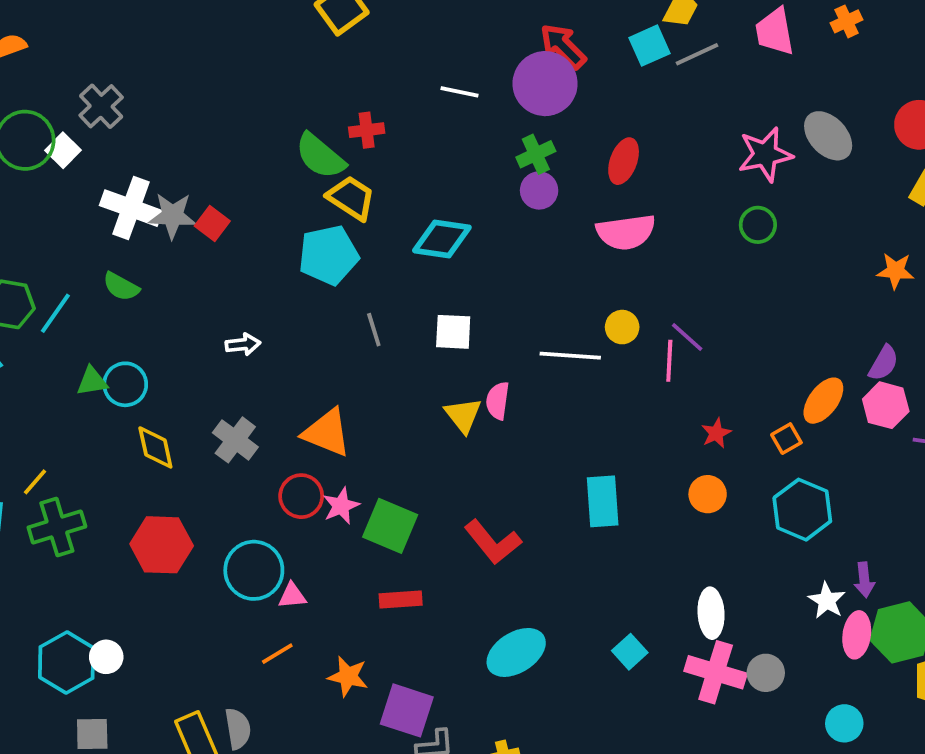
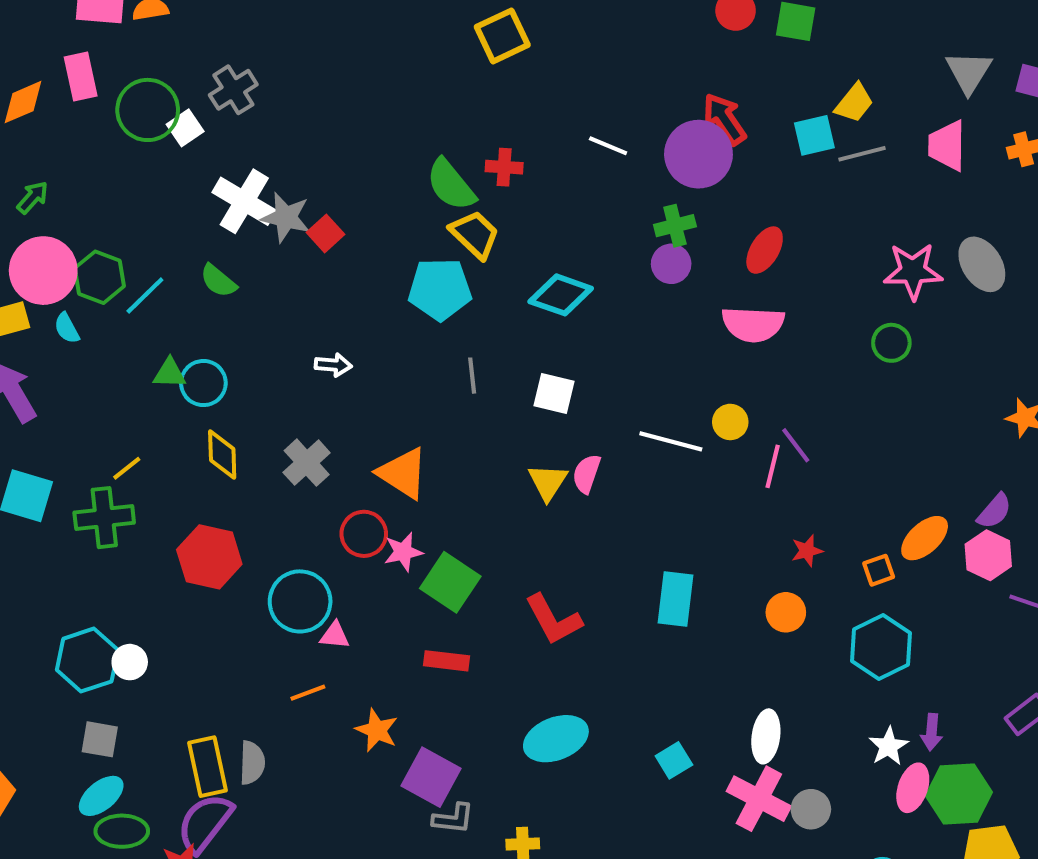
yellow line: (35, 482) -> (127, 468), moved

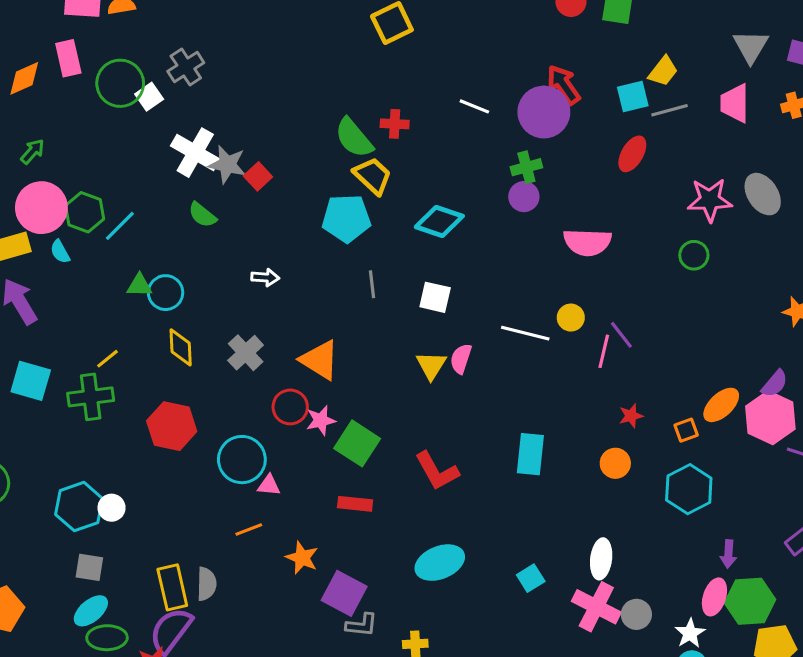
red ellipse: (765, 250) -> (632, 154), moved
green semicircle: (218, 281) -> (202, 215), moved
pink hexagon: (988, 555) -> (770, 418), size x1.4
white star: (888, 746) -> (690, 633), moved

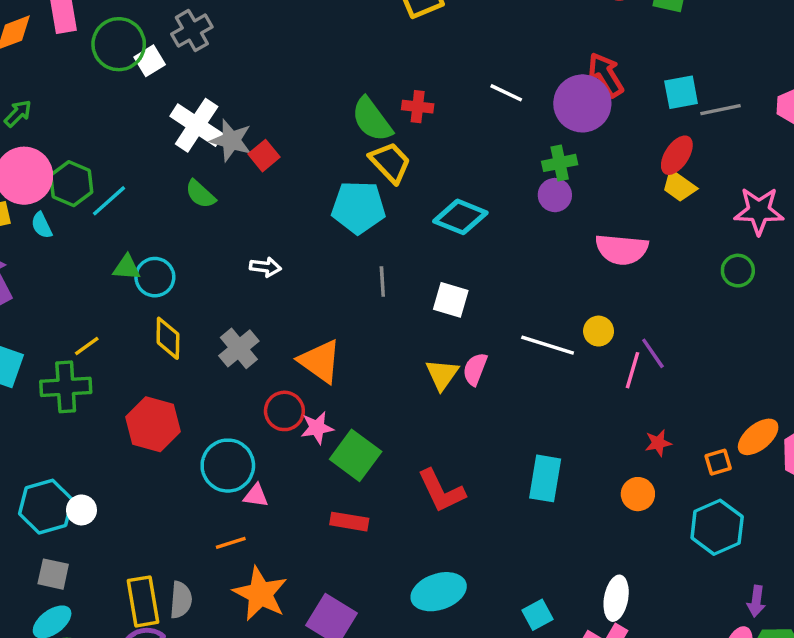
yellow trapezoid: (663, 71) -> (679, 186), moved, turned 84
orange star: (302, 558) -> (260, 594), moved, size x1.5

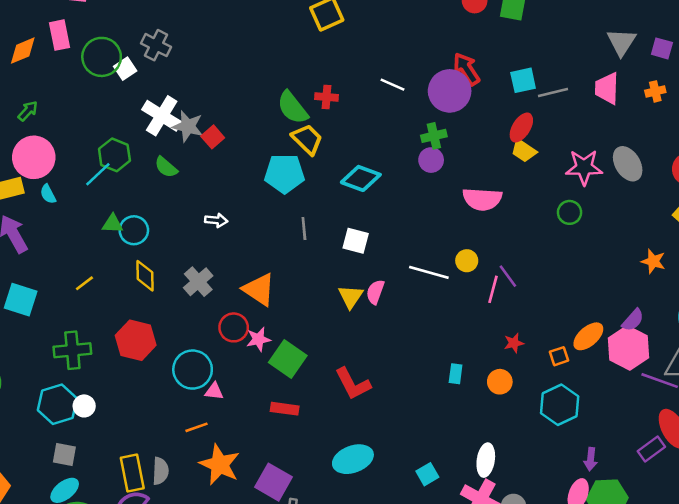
gray cross: (192, 31) -> (156, 45), turned -32
green hexagon: (71, 184) -> (114, 155), moved
green cross: (66, 387) -> (72, 350), moved
cyan rectangle: (545, 478) -> (456, 374), moved, size x0.6

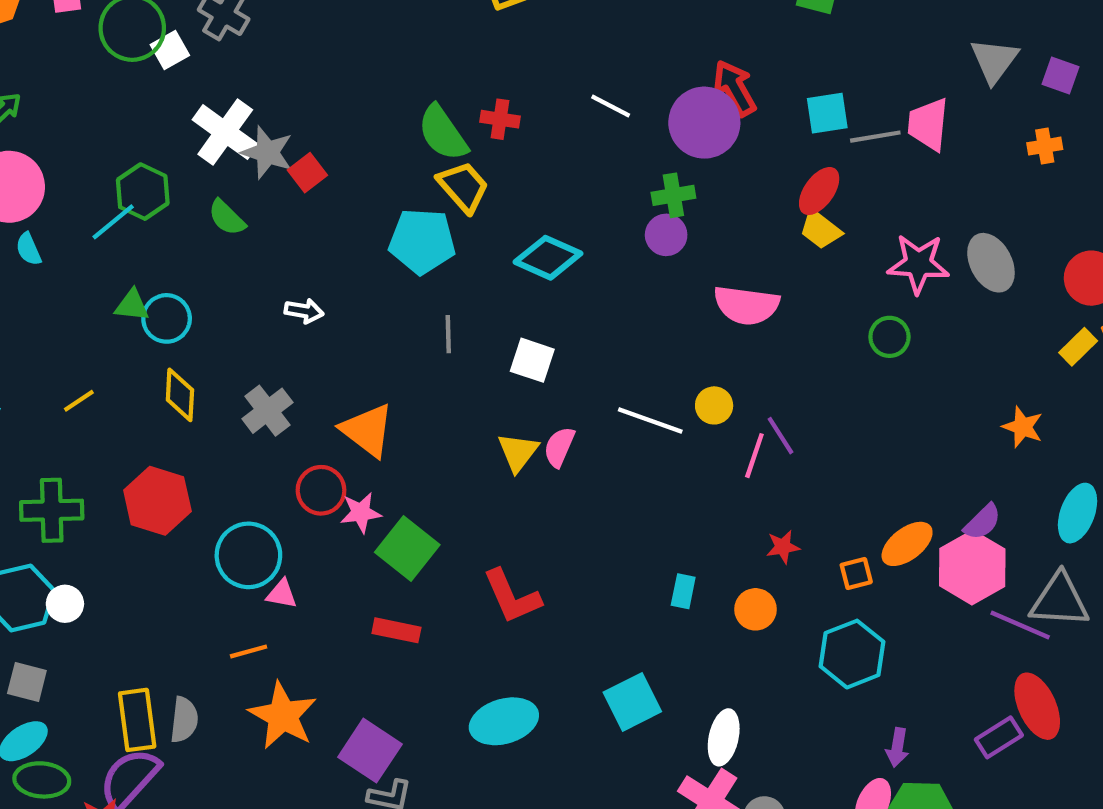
pink trapezoid: (607, 88) -> (928, 124), moved
cyan square: (427, 474) -> (632, 702), moved, size x1.5

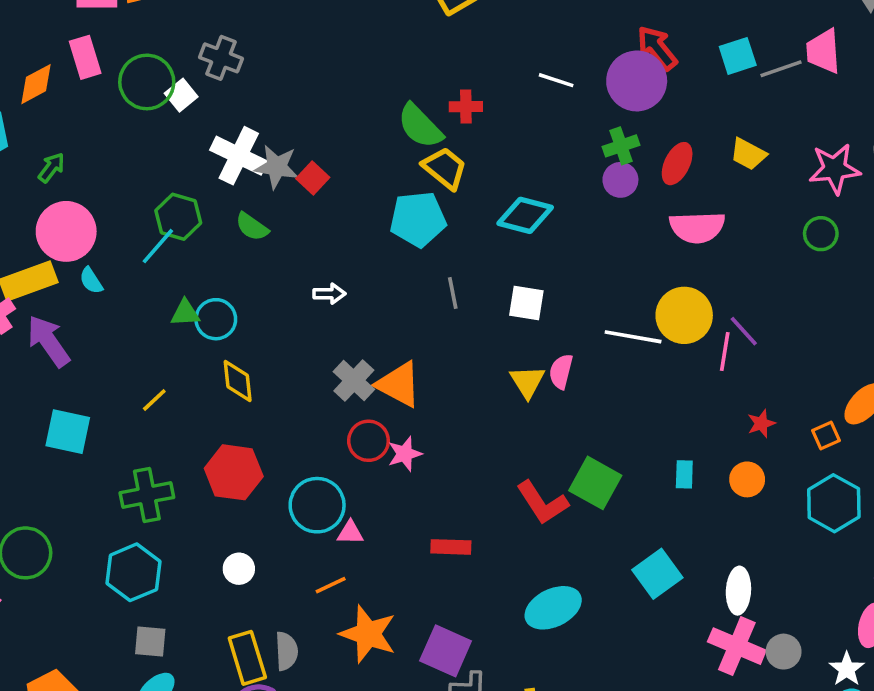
red ellipse: (819, 191) -> (677, 164), moved
yellow circle: (714, 405) -> (684, 315), size x1.8
gray cross: (267, 411) -> (354, 380), moved
green square: (407, 549) -> (595, 483), moved
white circle: (65, 604) -> (239, 569), moved

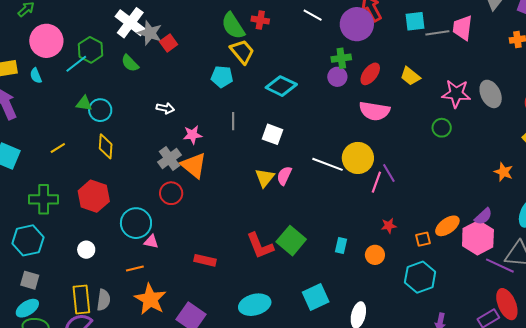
cyan pentagon: (418, 219) -> (222, 77), size x0.7
pink circle: (66, 231) -> (46, 41), moved
pink star: (405, 454) -> (192, 135), moved

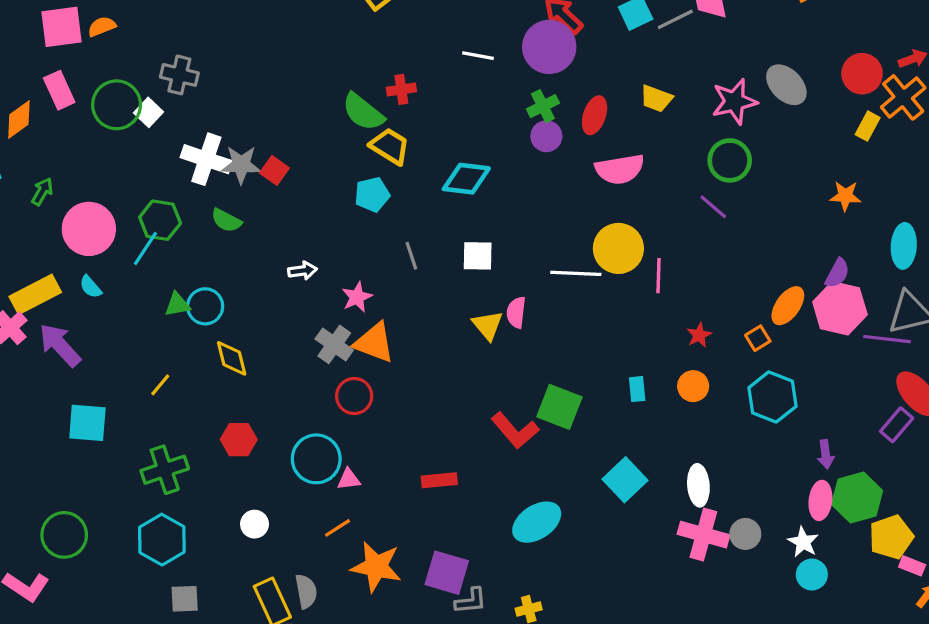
green circle: (442, 128) -> (730, 160), size x1.4
purple line: (389, 173) -> (713, 207), moved
red hexagon: (94, 196) -> (239, 440), size x0.7

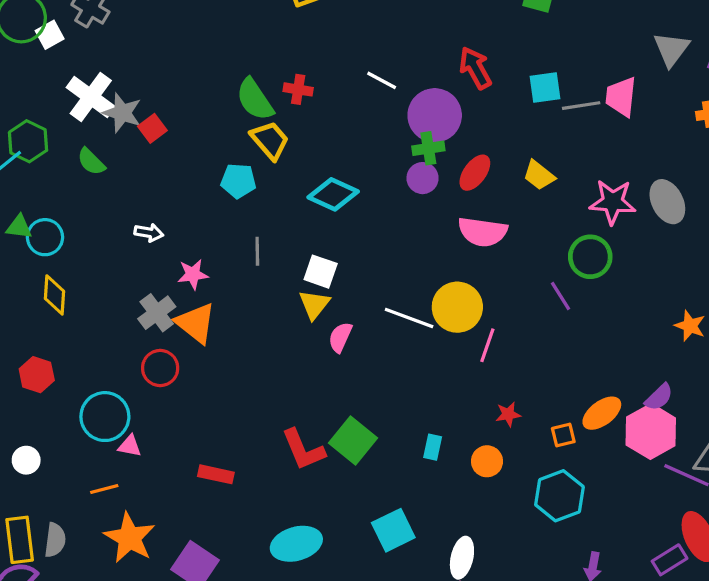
purple circle: (549, 47) -> (435, 115), moved
yellow triangle: (488, 325) -> (314, 305), moved

